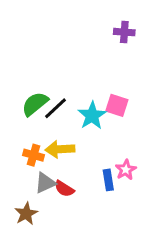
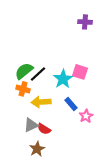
orange cross: (33, 155) -> (23, 89), moved
blue rectangle: (108, 180) -> (71, 104), moved, turned -32
brown star: (26, 214) -> (37, 149), moved

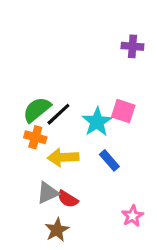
purple cross: (85, 22) -> (132, 46), moved
pink star: (86, 116) -> (132, 216), moved

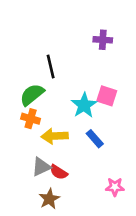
purple cross: (132, 46) -> (103, 40), moved
black line: (58, 114) -> (51, 67), moved, turned -60
pink star: (132, 216) -> (115, 187), turned 30

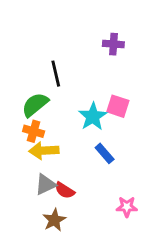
yellow arrow: (55, 136) -> (44, 151), moved

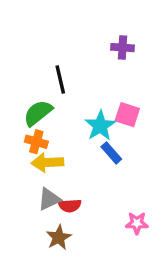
blue rectangle: (105, 153) -> (111, 153), moved
red semicircle: (65, 190) -> (70, 206), turned -36

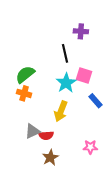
black line: (60, 79) -> (65, 53), moved
blue rectangle: (111, 153) -> (96, 101), moved
yellow arrow: (47, 162) -> (61, 111), moved, turned -66
brown star: (59, 237) -> (50, 158), moved

